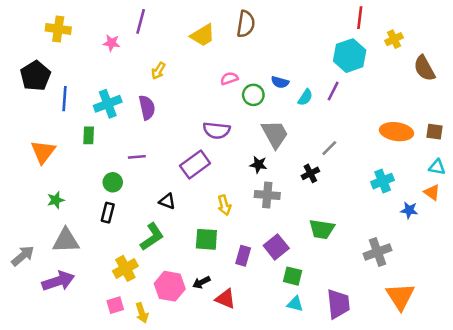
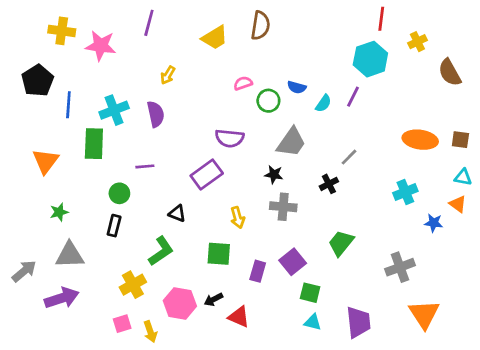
pink star: (111, 43) -> (101, 46), moved, size x1.6
gray trapezoid: (275, 134) -> (291, 142), turned 64
green rectangle: (89, 135) -> (94, 144), size x1.6
green trapezoid: (322, 229) -> (341, 243), turned 120

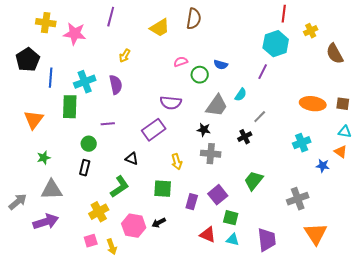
cyan semicircle: (323, 103) -> (241, 95), moved
red triangle: (239, 317) -> (208, 235), moved

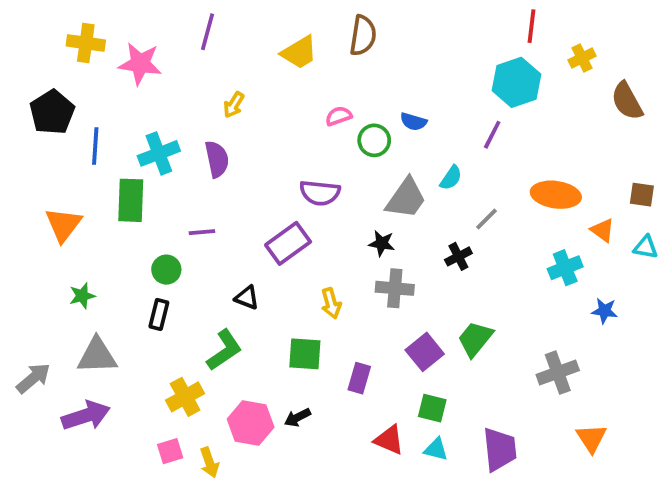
orange ellipse: (313, 104) -> (556, 195), moved
orange triangle: (341, 152) -> (603, 230), moved
purple square: (218, 195) -> (425, 352), moved
orange triangle: (316, 234) -> (591, 438), size x0.7

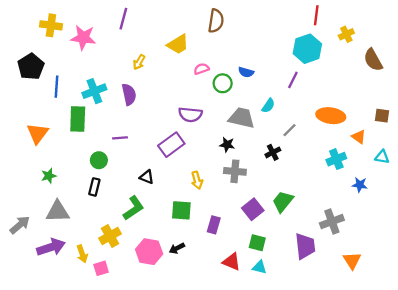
yellow trapezoid: (299, 52) -> (178, 44), moved
gray trapezoid: (406, 198) -> (242, 118), turned -112
cyan triangle: (646, 247) -> (382, 157), moved
purple trapezoid: (500, 449) -> (305, 246), moved
yellow arrow: (209, 462) -> (82, 254), moved

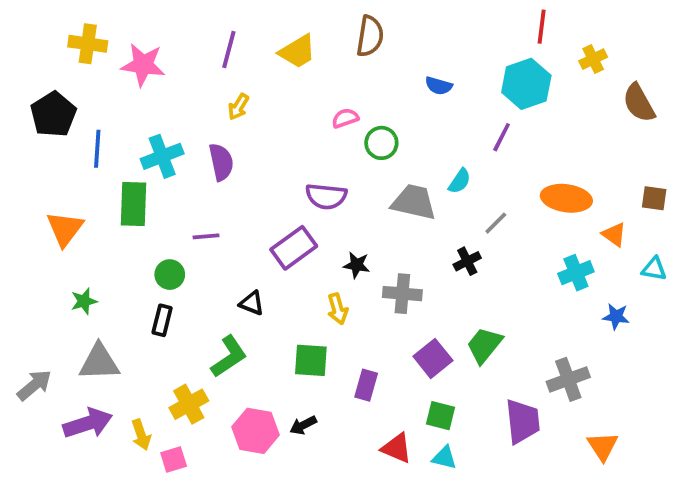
purple line: (123, 19) -> (229, 50), moved
yellow trapezoid: (178, 44) -> (298, 51), moved
blue semicircle: (246, 72) -> (439, 86), moved
black star: (227, 145) -> (357, 265), moved

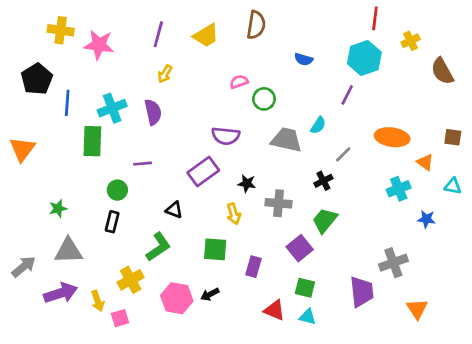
orange triangle: (65, 229) -> (22, 149), moved
green trapezoid: (484, 345) -> (325, 220), moved

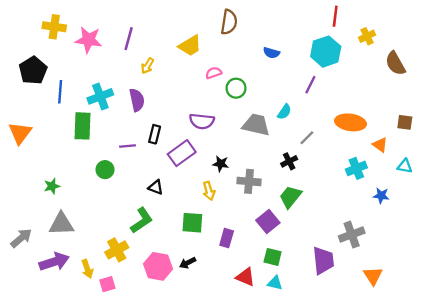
purple line: (158, 34) -> (129, 39), moved
yellow trapezoid: (206, 36) -> (190, 46), moved
black rectangle: (112, 222) -> (155, 134), moved

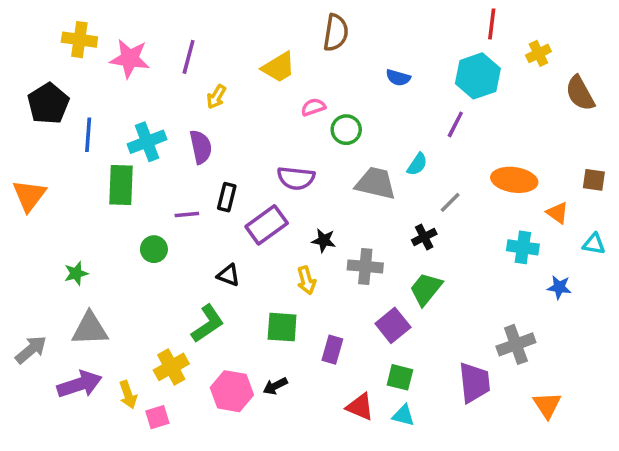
cyan cross: (356, 168) -> (523, 247), turned 30

